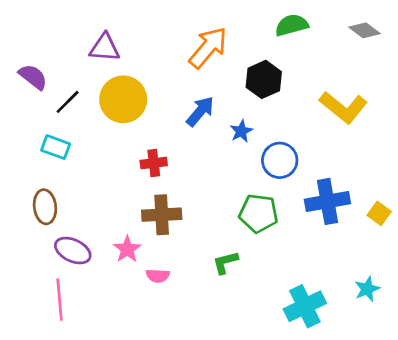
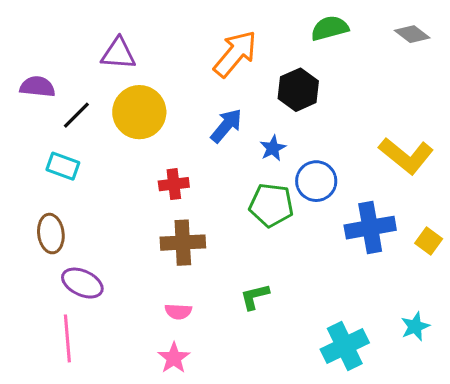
purple semicircle: (33, 77) -> (37, 87), turned -32
yellow L-shape: (343, 107) -> (406, 156), moved
green pentagon: (258, 213) -> (271, 205), moved
pink star: (127, 249) -> (174, 358), moved

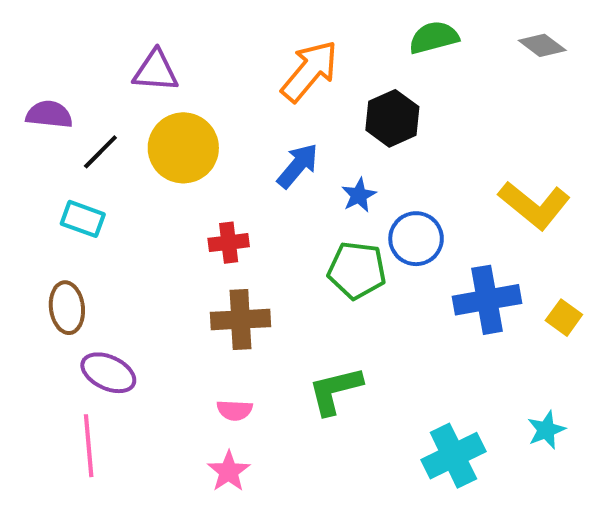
green L-shape: (255, 297) -> (335, 391), size x1.4

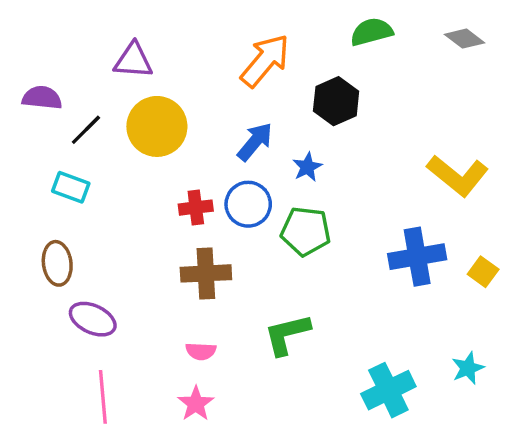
blue circle: (416, 239) -> (248, 204), moved
pink line: (89, 446) -> (103, 397), moved

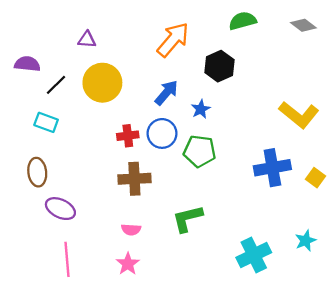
purple triangle: (133, 61) -> (87, 40), size x0.7

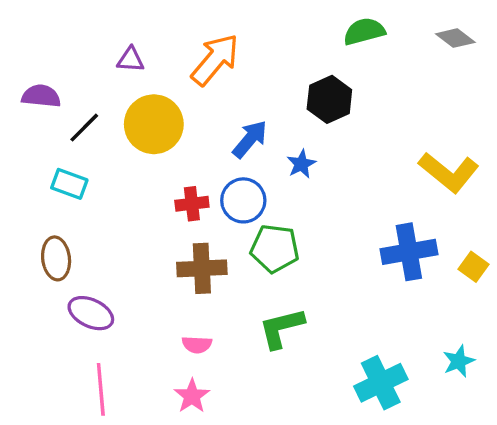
orange arrow: (173, 40) -> (215, 60), moved
green pentagon: (200, 151) -> (275, 248), moved

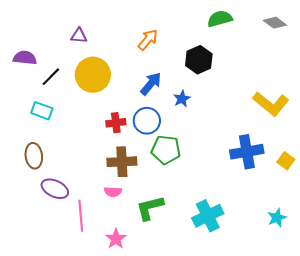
orange arrow: (215, 60) -> (148, 40), moved, size x0.7
green L-shape: (281, 328) -> (150, 208), moved
pink semicircle: (197, 345) -> (113, 192), moved
cyan cross: (381, 383) -> (208, 216), moved
pink line: (101, 389) -> (81, 216), moved

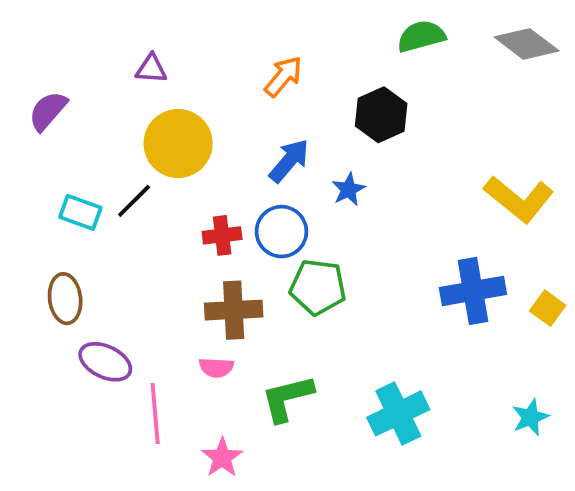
gray diamond: (275, 23) -> (527, 44), size x1.4
purple semicircle: (25, 58) -> (48, 111), turned -55
black line: (51, 77) -> (134, 201), moved

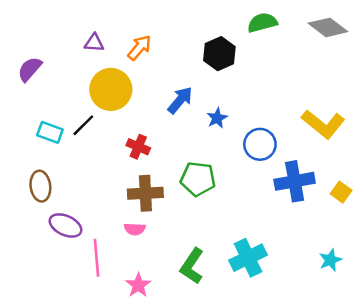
orange arrow: (283, 76) -> (139, 48), moved
black hexagon: (381, 115) -> (219, 54), moved
blue circle: (281, 232) -> (260, 144), moved
red cross: (222, 235) -> (138, 147), turned 30
green L-shape: (287, 398) -> (192, 266), moved, turned -42

